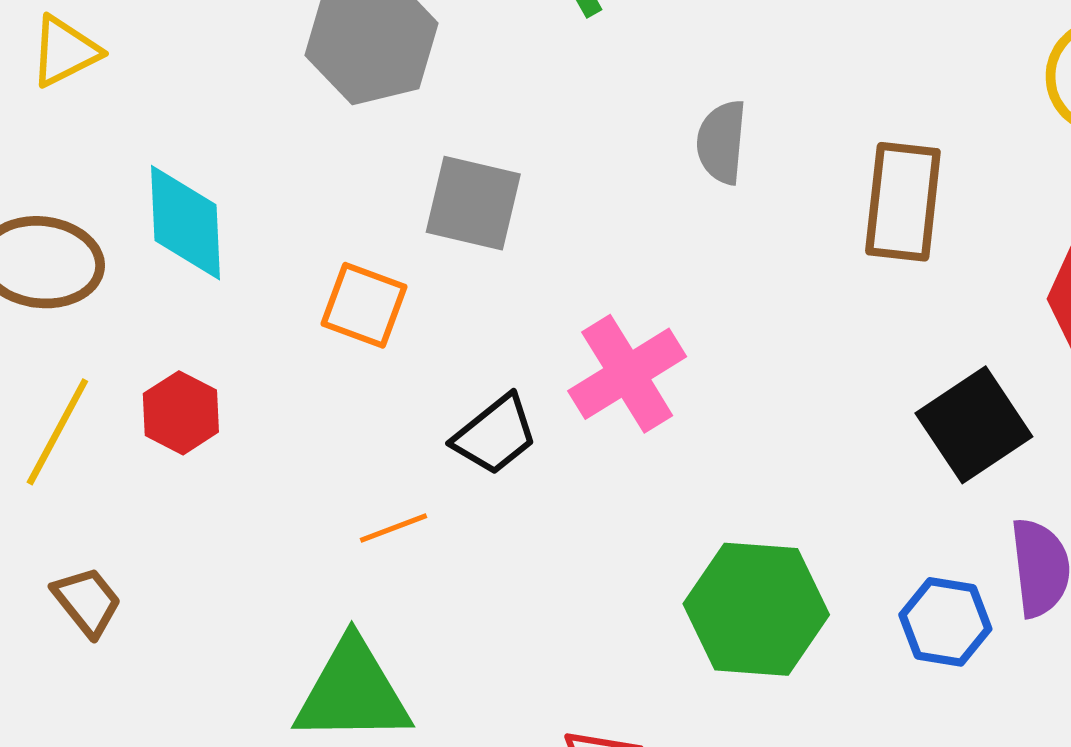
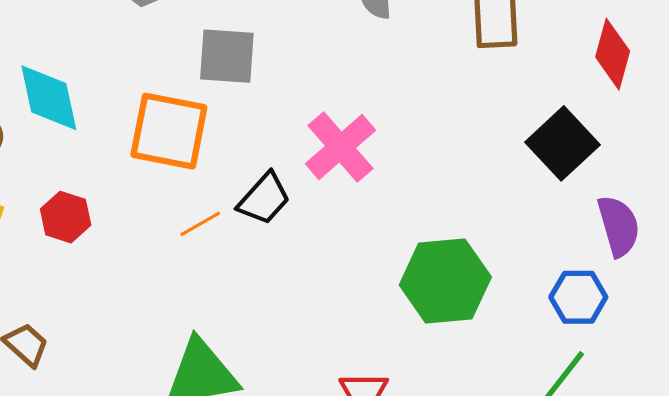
orange square: (364, 305) -> (169, 131), size x1.5
orange line: (393, 528) -> (200, 224), moved
blue hexagon: (945, 622) -> (578, 297), moved

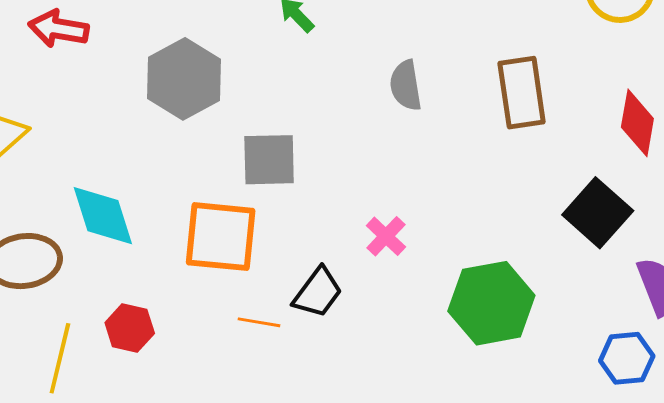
pink cross: (340, 147) -> (386, 236), size x0.6
orange line: (200, 224) -> (259, 322), turned 45
green hexagon: (445, 281) -> (491, 303), moved

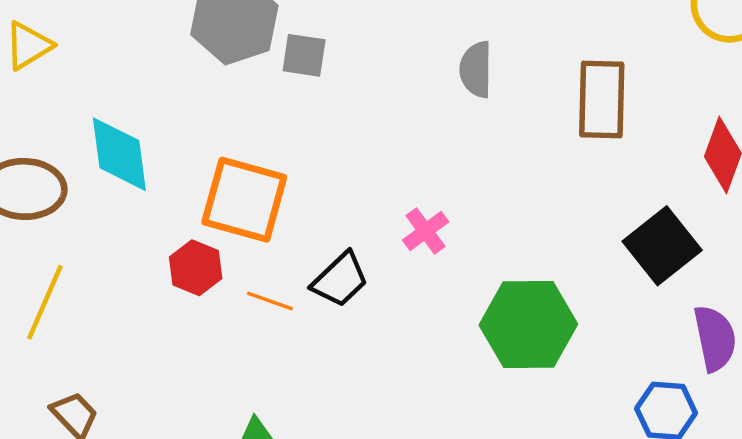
gray square: (269, 160) -> (304, 55), moved, size x0.7
red hexagon: (130, 328) -> (196, 268), moved

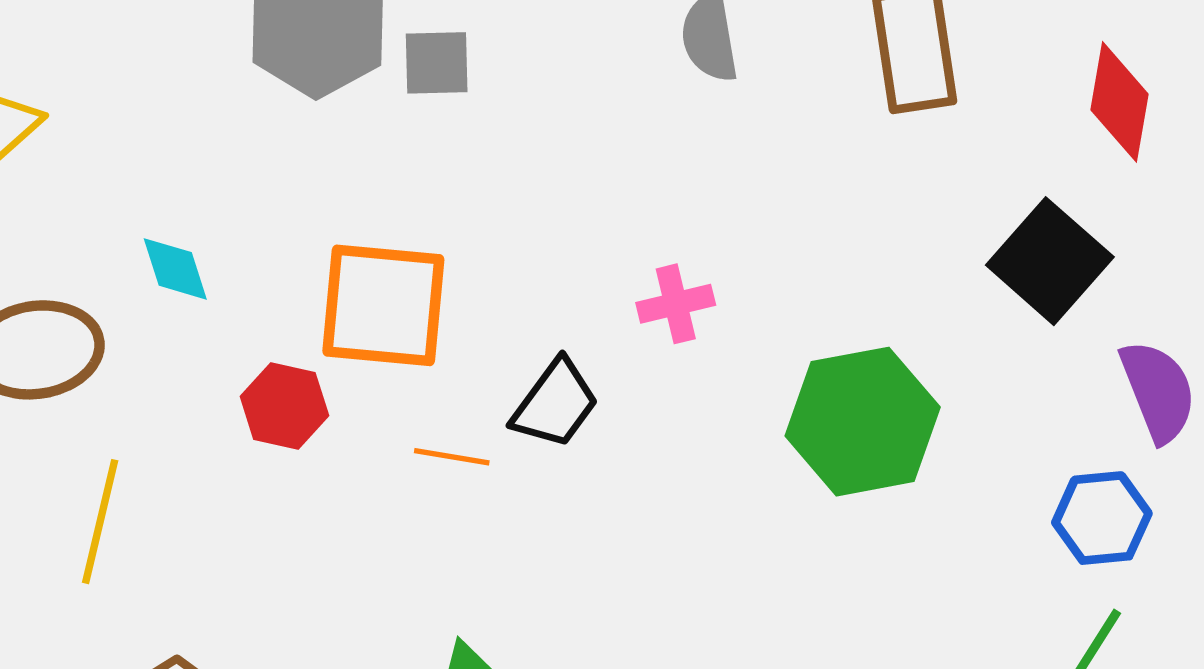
cyan diamond: (119, 154) -> (175, 269), size x0.6
pink cross: (426, 231) -> (676, 304), turned 33
red hexagon: (196, 268) -> (284, 406), moved

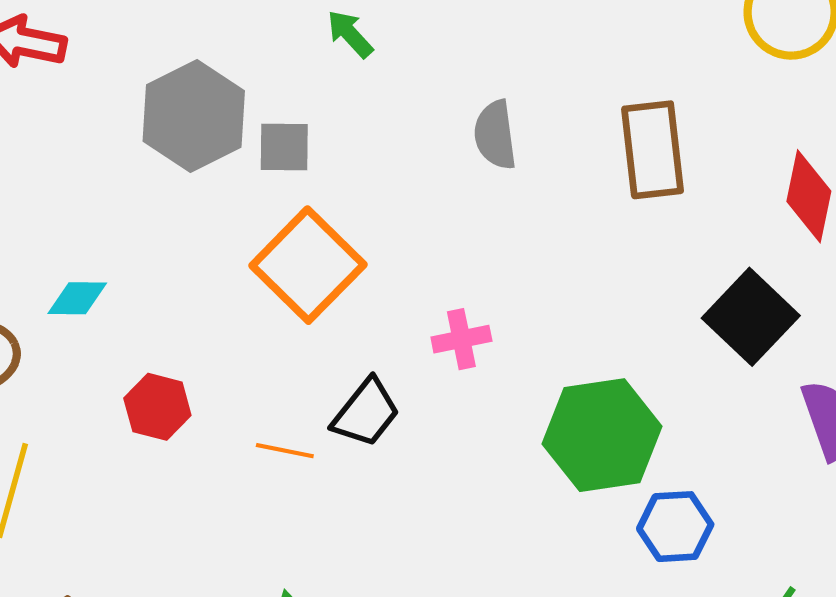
cyan diamond: (175, 269) -> (77, 298), turned -74
orange square: (383, 305) -> (308, 265), moved, turned 37
blue hexagon: (1102, 518) -> (675, 527), moved

